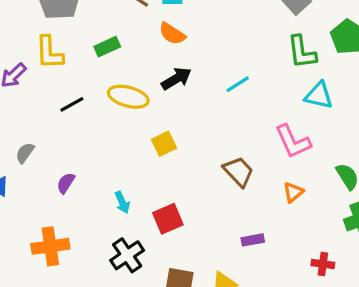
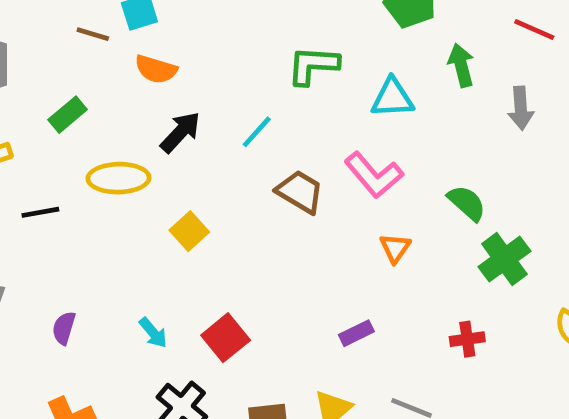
green L-shape: (302, 52) -> (313, 65), moved, turned 117
cyan line: (238, 84) -> (257, 132), moved
black line: (72, 104) -> (40, 212), turned 35
brown trapezoid: (239, 172) -> (300, 192), moved

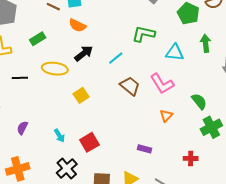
purple rectangle: (356, 333) -> (145, 149), turned 32

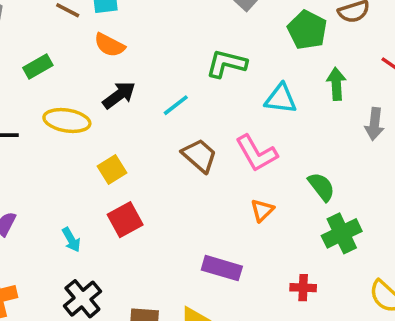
red square: (89, 142) -> (125, 220), moved
purple rectangle: (145, 149) -> (222, 268), size x1.5

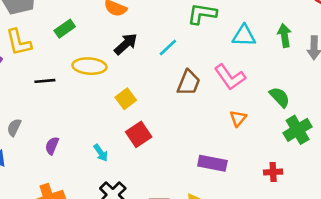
green arrow: (336, 84) -> (284, 35), moved
brown trapezoid: (199, 156) -> (189, 83), turned 76

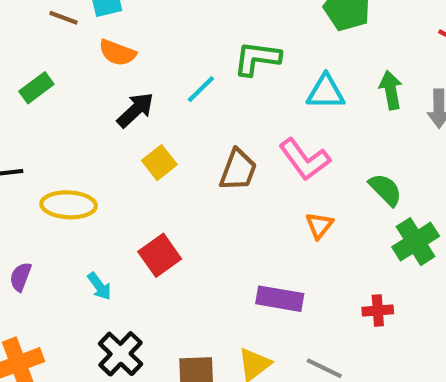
cyan line: (168, 48) -> (201, 89), moved
yellow ellipse: (89, 66) -> (69, 205), moved
yellow square: (126, 99) -> (159, 163), moved

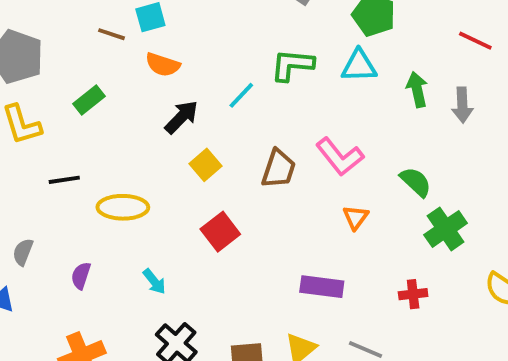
cyan triangle: (326, 92) -> (359, 66), moved
red square: (160, 255) -> (220, 232), moved

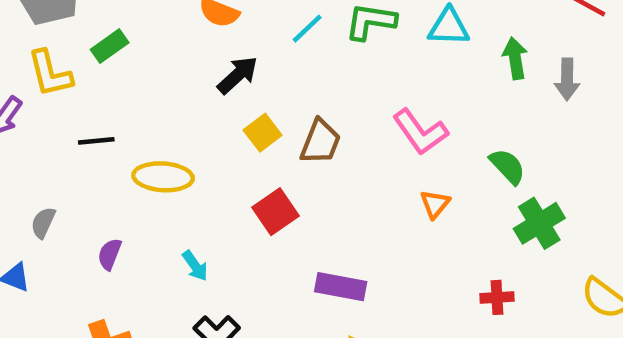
cyan line: (241, 95) -> (307, 29), moved
green rectangle: (89, 100) -> (110, 46), moved
brown trapezoid: (279, 169) -> (320, 142), moved
purple rectangle: (322, 287) -> (341, 287), moved

